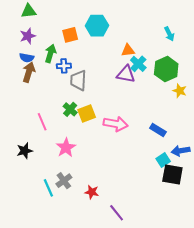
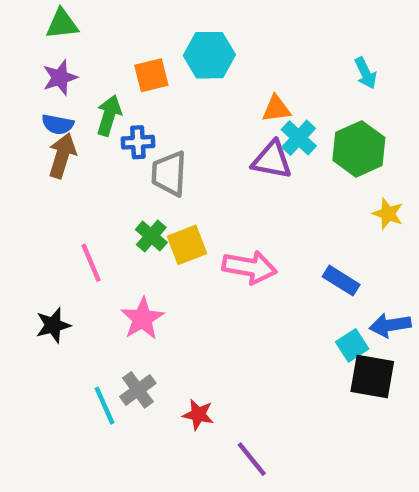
yellow star: (180, 91) -> (388, 214), moved

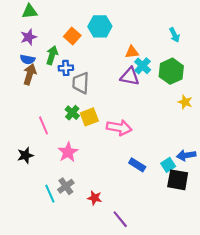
orange square: (151, 75) -> (72, 36), turned -35
blue rectangle: (341, 281) -> (137, 165), moved

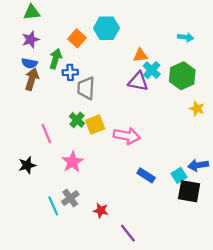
cyan arrow: (174, 35) -> (186, 37), turned -56

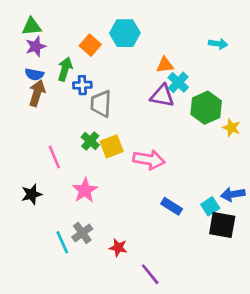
green triangle: (32, 12) -> (32, 26), moved
green hexagon: (182, 76) -> (206, 108), moved

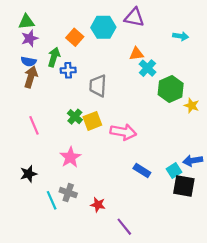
purple triangle: (162, 96) -> (134, 17), moved
gray trapezoid: (101, 104) -> (98, 86), moved
pink line: (54, 157) -> (34, 125), moved
black star: (32, 194) -> (29, 174), moved
gray cross: (82, 233) -> (68, 193), turned -35

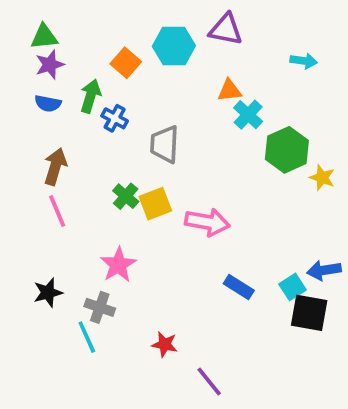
blue cross: (68, 70) -> (115, 118), turned 32
brown arrow: (31, 77) -> (55, 167), moved
gray cross: (68, 193) -> (100, 307), moved

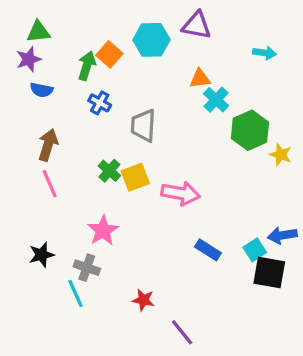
purple star: (50, 65) -> (29, 59), moved
green arrow: (90, 96) -> (87, 66), moved

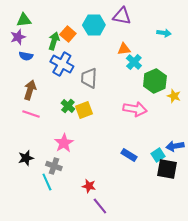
blue cross: (100, 103) -> (62, 64), size x1.6
pink line: (50, 184) -> (31, 114), turned -48
pink arrow: (180, 193) -> (135, 109), moved
purple line: (182, 332) -> (100, 206), moved

